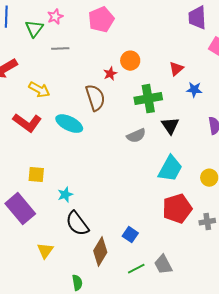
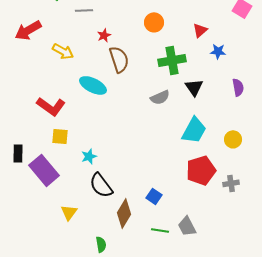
red star: (110, 74) -> (104, 35), moved
red L-shape: (27, 123) -> (51, 106), moved
green line: (136, 269) -> (160, 230), turned 36

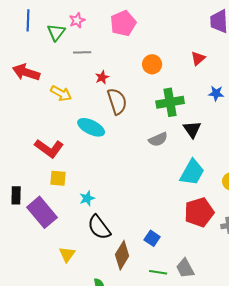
red arrow: (28, 30) -> (26, 72), turned 48
red triangle: (200, 30) -> (198, 58), moved

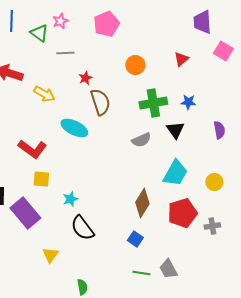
green triangle: (56, 32) -> (39, 33), turned -30
blue star: (216, 93) -> (188, 102), moved
brown diamond: (122, 255) -> (142, 203), moved

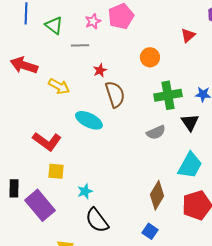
pink star: (60, 21) -> (93, 21), moved
red triangle: (181, 59) -> (188, 35), moved

